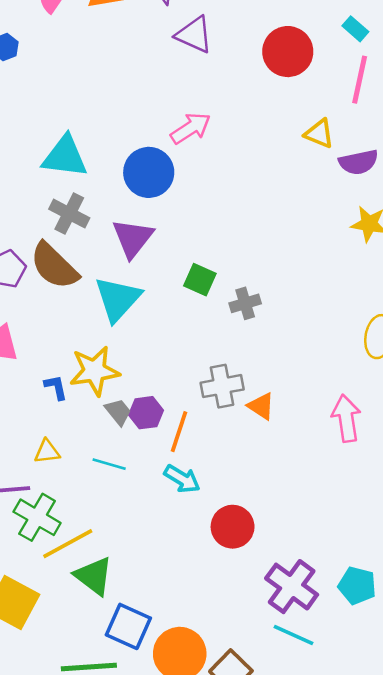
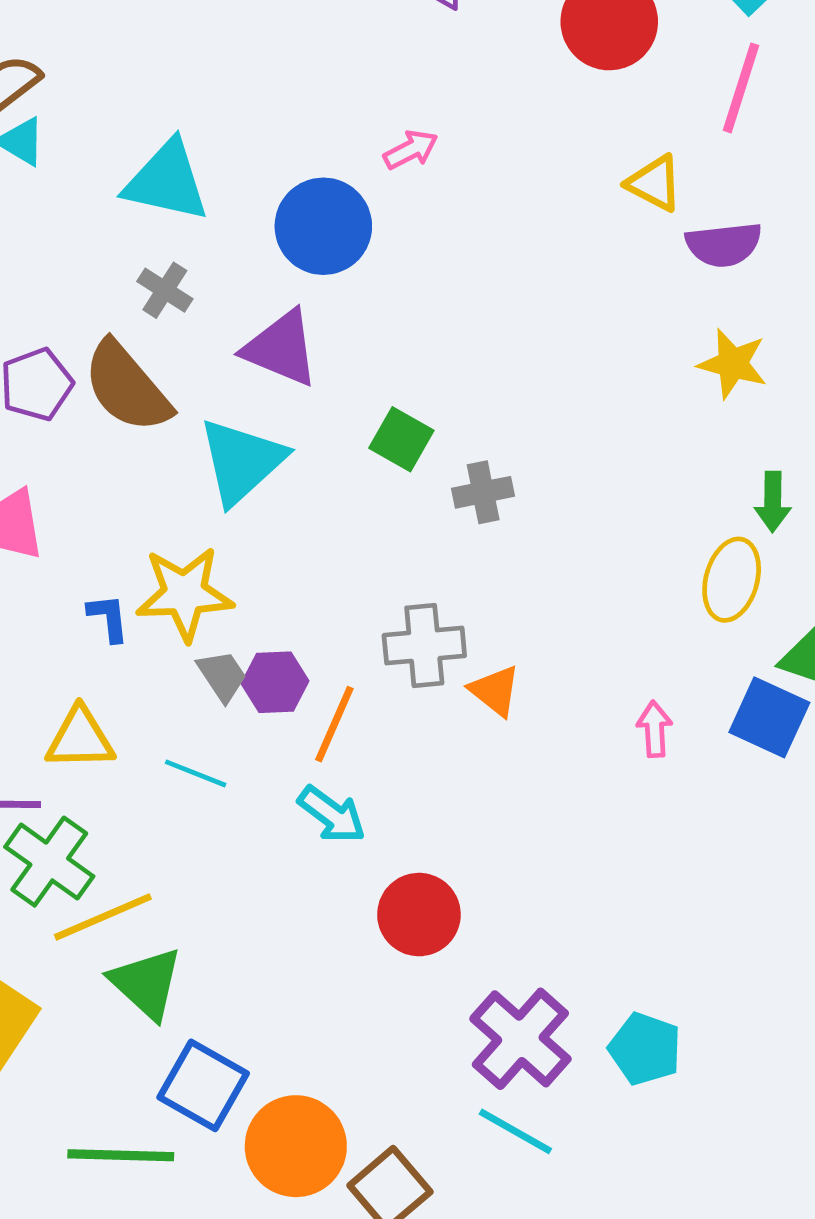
pink arrow: (191, 128) -> (411, 150), size x0.7
gray cross: (69, 214) -> (165, 290), size x0.7
purple triangle: (133, 238) -> (281, 348), turned -51
pink arrow: (346, 418) -> (655, 729), size x0.6
yellow triangle: (47, 452) -> (80, 739), size x1.4

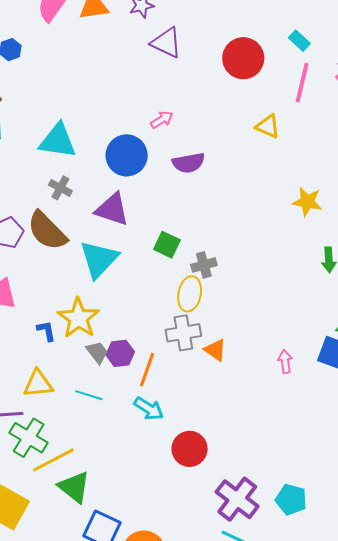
purple semicircle: (724, 245) -> (189, 163), moved
yellow ellipse: (732, 580) -> (190, 294), moved
yellow star: (185, 594) -> (78, 318), turned -30

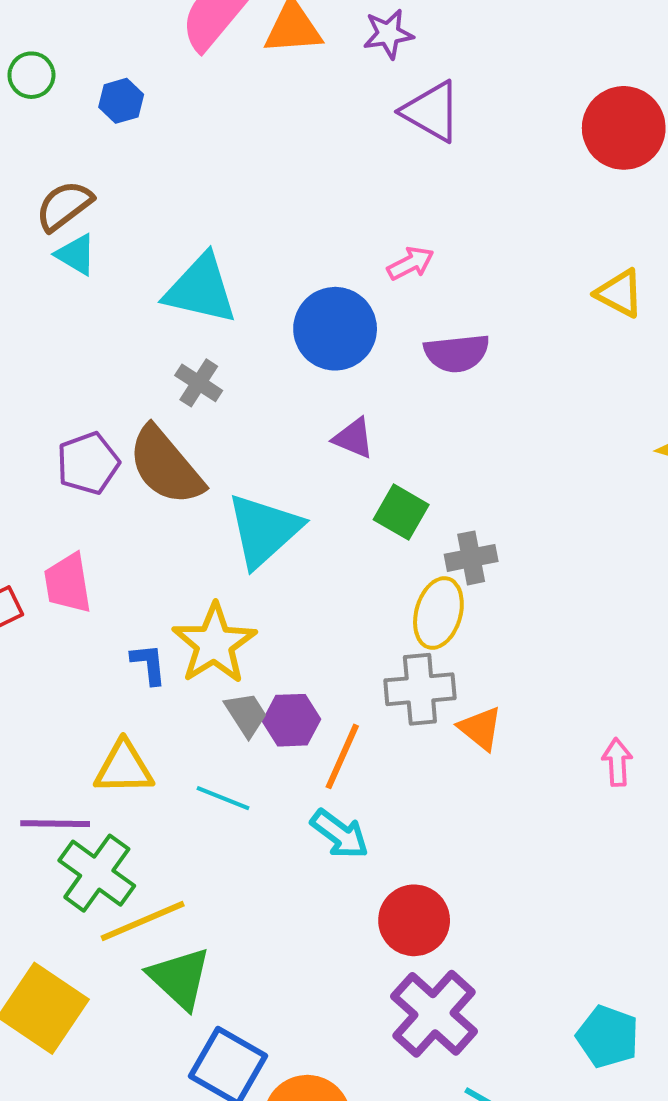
red circle: (243, 58) -> (624, 128), moved
purple triangle: (112, 209) -> (354, 438), moved, size x0.6
purple cross: (237, 499) -> (434, 1014), moved

